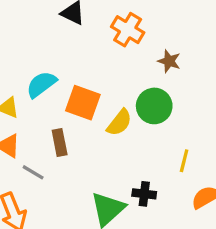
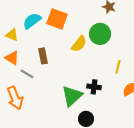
orange square: (83, 103) -> (57, 19), moved

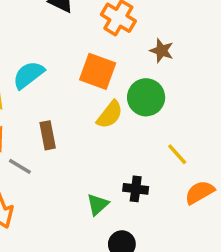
orange square: (57, 19) -> (98, 71), moved
yellow line: (118, 67) -> (177, 154), turned -56
green triangle: (72, 96) -> (98, 204), size x0.6

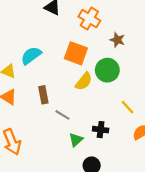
gray line: (20, 166) -> (62, 115), moved

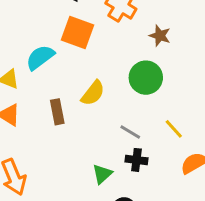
orange square: (76, 53) -> (77, 33), moved
yellow semicircle: (84, 81) -> (93, 93), moved
gray line: (62, 115) -> (130, 132), moved

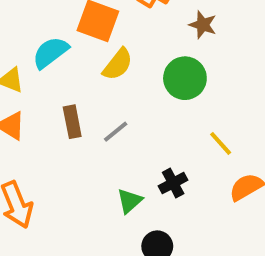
yellow semicircle: (93, 93) -> (118, 64), moved
gray line: (130, 132) -> (116, 132), moved, turned -70
black cross: (136, 160) -> (173, 183), turned -35

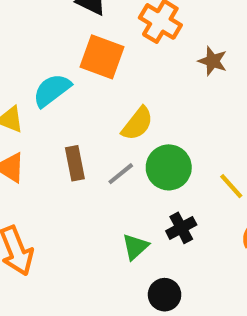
yellow semicircle: (118, 64) -> (137, 124), moved
green circle: (185, 78) -> (169, 167), moved

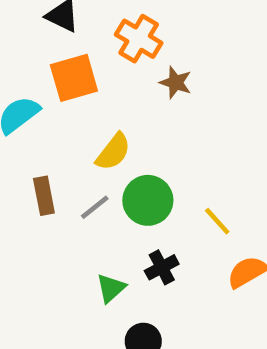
orange square: (102, 57) -> (74, 78), turned -36
brown star: (213, 61) -> (176, 83), moved

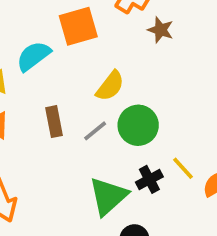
yellow line: (217, 221) -> (183, 168), moved
green triangle: (111, 288) -> (108, 196), size x1.6

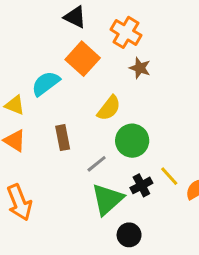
orange square: (78, 26) -> (83, 59), turned -32
brown star: (161, 30) -> (140, 68), moved
gray line: (95, 131) -> (97, 164), moved

